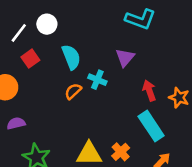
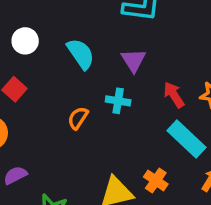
cyan semicircle: (71, 57) -> (81, 54), moved
cyan cross: (97, 80) -> (118, 101), moved

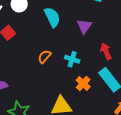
cyan cross: (118, 101) -> (72, 59), moved
orange cross: (156, 181) -> (83, 83), moved

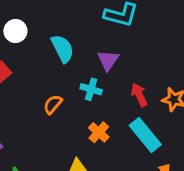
cyan cross: (72, 59) -> (91, 89), moved
orange cross: (83, 83) -> (99, 132), moved

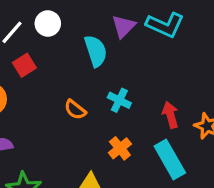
purple triangle: (108, 60) -> (124, 26), moved
orange semicircle: (53, 104) -> (75, 110), turned -102

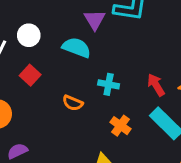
cyan semicircle: (96, 51) -> (76, 48), turned -36
red square: (24, 65) -> (30, 75), moved

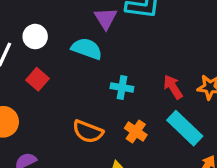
orange semicircle: (73, 103) -> (88, 132), moved, size x1.4

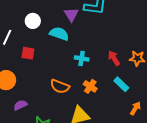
white circle: (35, 37) -> (33, 21), moved
red square: (38, 79) -> (28, 53), turned -32
cyan rectangle: (185, 128) -> (121, 84), size x0.7

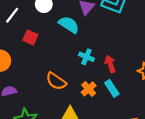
red arrow: (114, 58) -> (110, 64), moved
cyan rectangle: (121, 84) -> (112, 88), moved

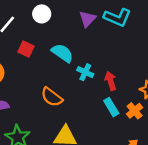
cyan semicircle: (69, 25) -> (62, 53), moved
orange cross: (89, 89) -> (135, 111), moved

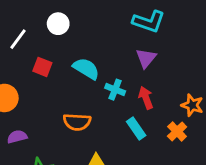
purple triangle: (88, 19) -> (146, 58), moved
orange semicircle: (52, 97) -> (77, 122), turned -30
cyan rectangle: (111, 107) -> (136, 129), moved

